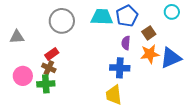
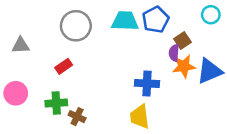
purple semicircle: (126, 43) -> (174, 53), moved
brown cross: (49, 68) -> (77, 117), moved
pink circle: (23, 76) -> (16, 93), moved

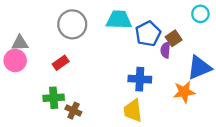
blue pentagon: (156, 20) -> (148, 34), moved
orange star: (184, 66) -> (184, 92), moved
pink circle: (16, 93) -> (15, 60), moved

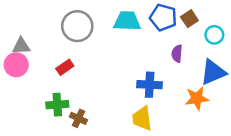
cyan circle: (200, 14) -> (214, 35), moved
blue pentagon: (148, 34) -> (163, 17), moved, turned -30
brown square: (174, 38) -> (189, 19), moved

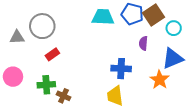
brown square: (189, 19) -> (153, 15), size x1.5
gray circle: (77, 26) -> (42, 26), moved
pink circle: (16, 65) -> (13, 77), moved
orange star: (197, 98) -> (160, 80), turned -30

